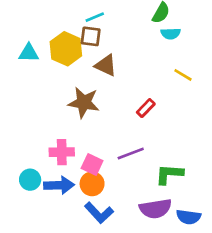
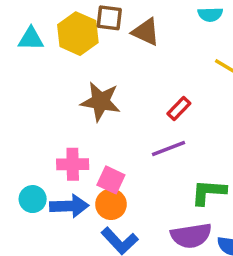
brown triangle: (106, 65) -> (146, 32), moved
purple line: (131, 153) -> (168, 149), moved

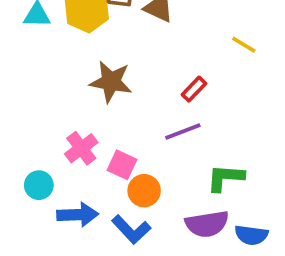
pink cross: (73, 164) -> (81, 148), turned -36
orange circle: (111, 204) -> (144, 191), moved
blue arrow: (69, 206) -> (78, 215), moved

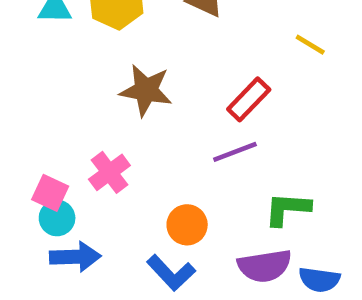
red rectangle: (194, 89) -> (249, 99), size x1.4
pink square: (122, 165) -> (50, 193), moved
blue arrow: (78, 215) -> (75, 257), moved

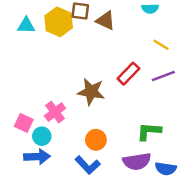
brown star: (146, 90) -> (91, 92), moved
purple line: (235, 152) -> (163, 76), moved
cyan circle: (57, 218) -> (42, 136), moved

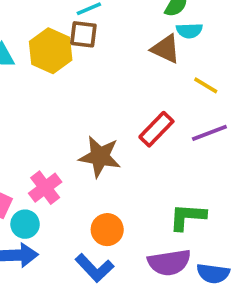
brown triangle: (106, 21) -> (166, 49), moved

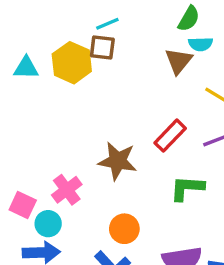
brown triangle: (166, 49) -> (179, 61), turned 44
green L-shape: (187, 217) -> (187, 188), moved

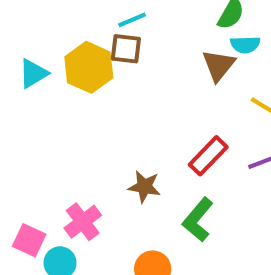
cyan triangle: (26, 68) -> (33, 73), turned -32
brown star: (118, 161) -> (144, 187), size x0.7
green L-shape: (187, 188) -> (198, 220), moved, turned -54

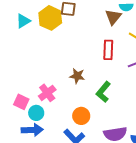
red rectangle: (208, 156) -> (108, 50), moved, turned -42

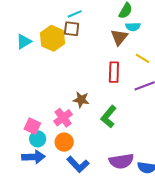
pink cross: (47, 93) -> (63, 118), moved
pink square: (21, 102) -> (32, 126), moved
orange circle: (81, 116) -> (64, 142), moved

